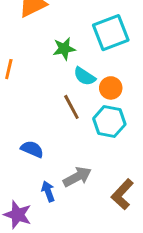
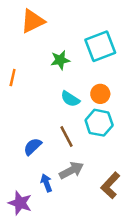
cyan semicircle: (85, 76) -> (70, 99), moved
brown line: (71, 107) -> (66, 136), moved
blue semicircle: (32, 149) -> (33, 147), turned -66

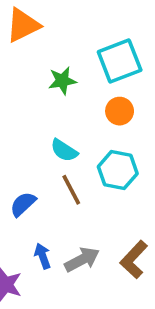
orange circle: (100, 94) -> (120, 111), moved
cyan semicircle: (70, 99) -> (64, 150), moved
gray arrow: (71, 170) -> (82, 260), moved

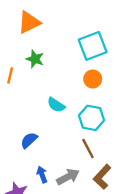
green star: (62, 81) -> (35, 59), moved, turned 30
brown line: (71, 190) -> (88, 149), moved

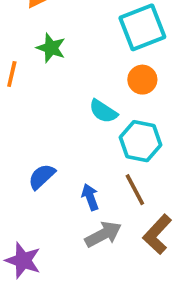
cyan semicircle: (56, 105) -> (103, 111), moved
blue arrow: (42, 174) -> (90, 197), moved

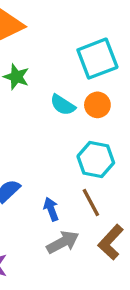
cyan semicircle: (103, 111) -> (63, 105), moved

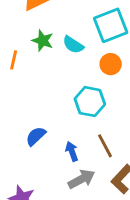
cyan semicircle: (63, 105) -> (73, 45), moved
cyan hexagon: (96, 159) -> (90, 102), moved

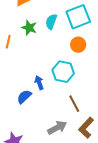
cyan semicircle: (73, 45) -> (51, 22), moved, turned 77
blue arrow: (72, 151) -> (39, 83), moved

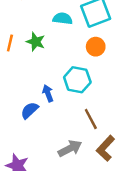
cyan semicircle: (51, 22) -> (63, 18), turned 77
green star: (29, 28) -> (36, 42), moved

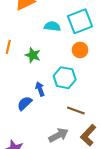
green star: (36, 42) -> (33, 55), moved
brown line: (91, 119) -> (76, 111), turned -42

